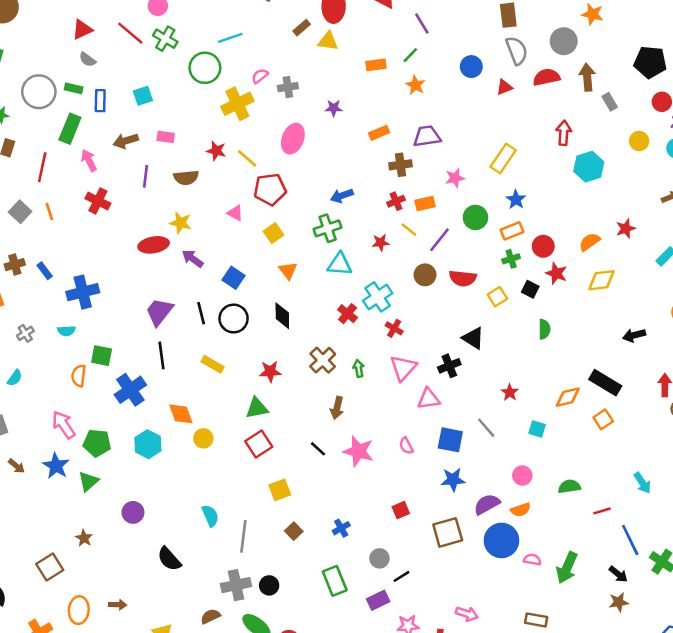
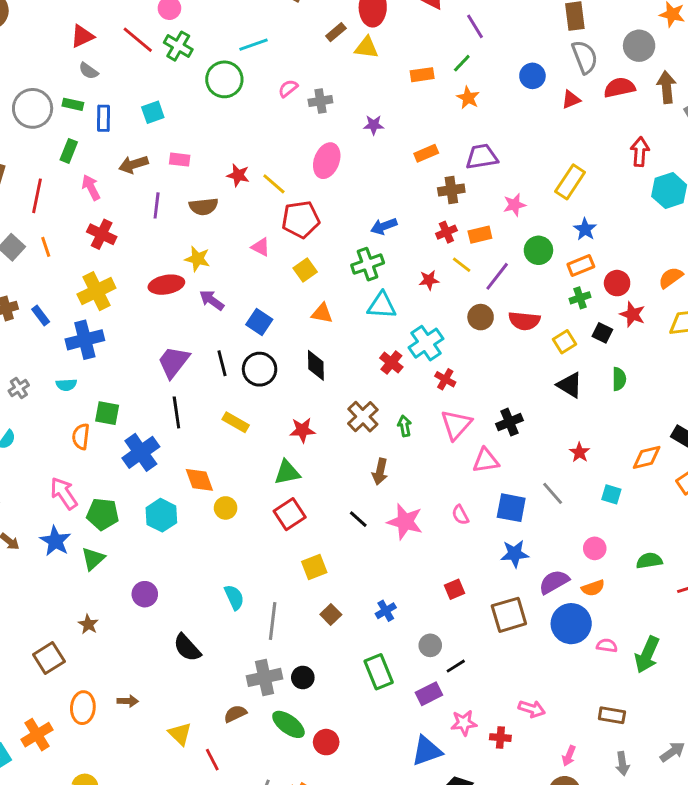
yellow cross: (237, 104) -> (96, 291), moved
green rectangle: (70, 129) -> (69, 151), size x0.7
orange triangle: (288, 271) -> (322, 313), turned -42
black triangle: (473, 338) -> (570, 385), moved

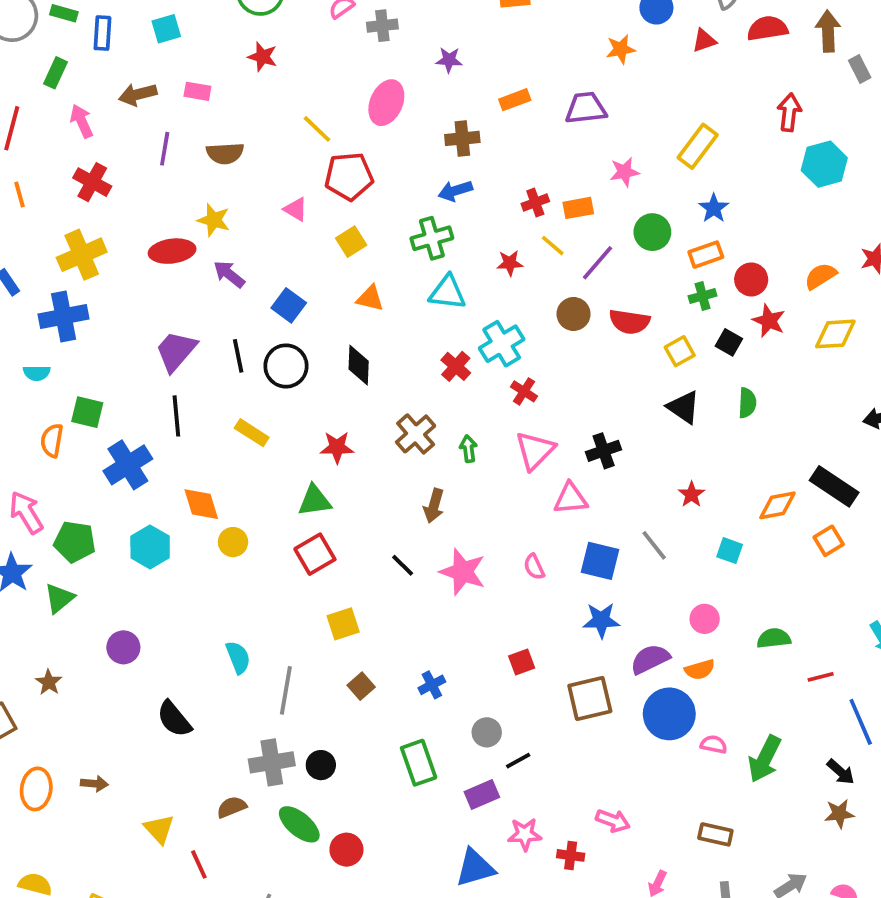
orange star: (468, 98) -> (621, 49), moved, turned 30
red star: (238, 175) -> (263, 57), moved
brown cross: (451, 190) -> (462, 138), moved

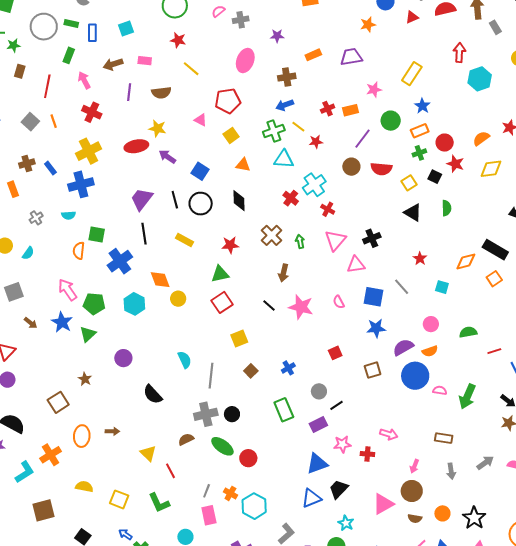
yellow line: (317, 129) -> (191, 69), moved
yellow line: (553, 246) -> (298, 127), moved
brown square: (590, 698) -> (373, 370), size x0.7

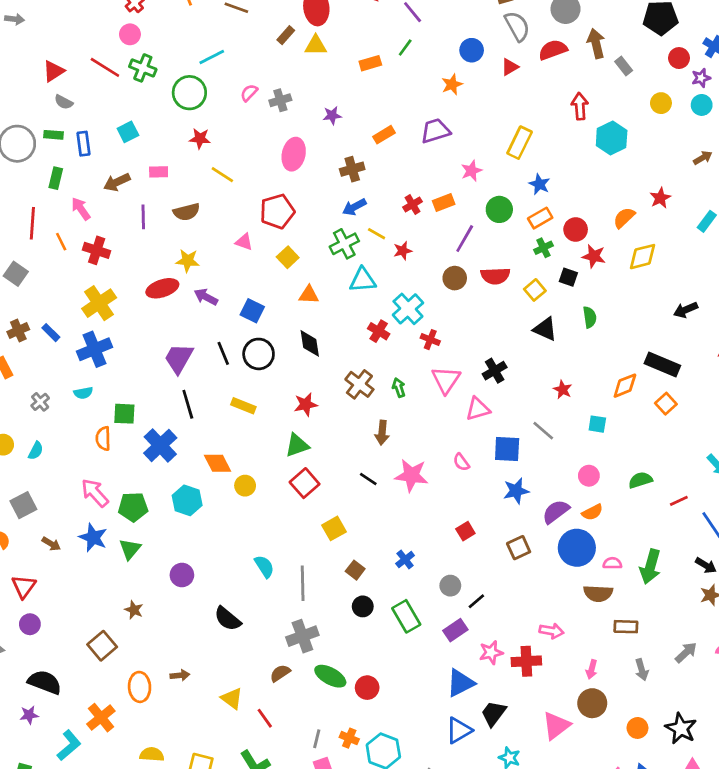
orange line: (54, 121) -> (61, 242), moved
black circle: (232, 414) -> (363, 606), moved
red cross: (367, 454) -> (526, 661), size x1.5
brown semicircle: (415, 518) -> (598, 593), moved, size x1.5

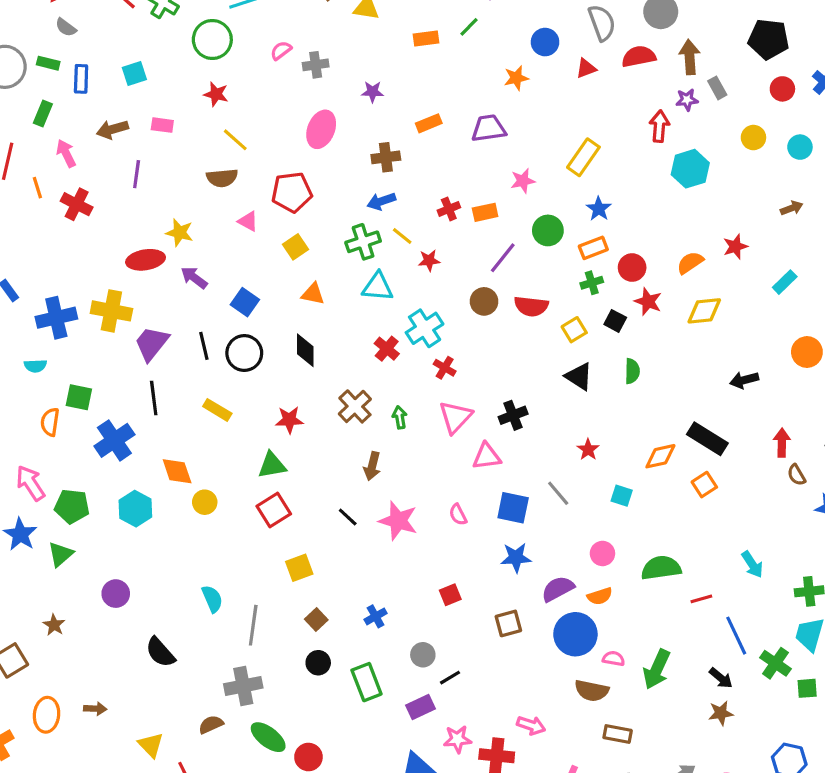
purple star: (701, 78) -> (687, 100), moved
brown semicircle: (187, 212) -> (222, 178), moved
yellow cross: (99, 303) -> (111, 311), moved, turned 36
green semicircle: (640, 480) -> (661, 568), size x1.4

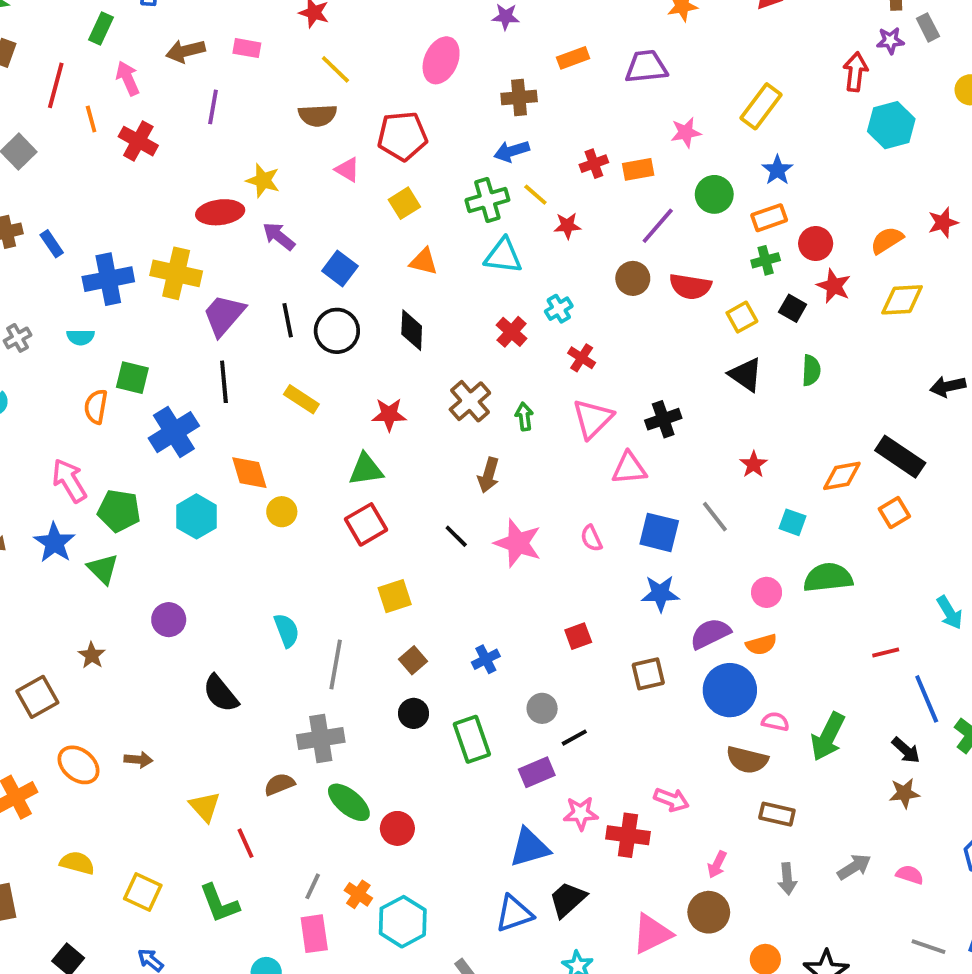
cyan cross: (425, 328) -> (559, 309), size x0.6
green triangle: (61, 554) -> (103, 569), turned -36
green semicircle: (661, 568) -> (828, 578), moved
orange ellipse: (47, 715) -> (79, 765), turned -60

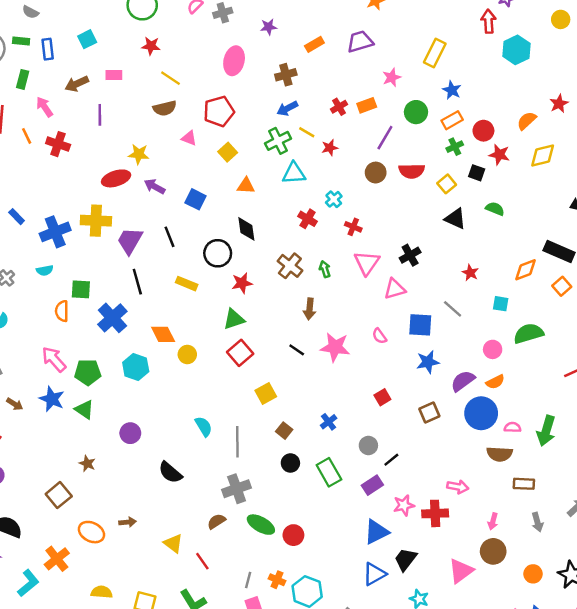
black circle: (337, 331) -> (218, 253), moved
green semicircle: (811, 370) -> (495, 209), turned -60

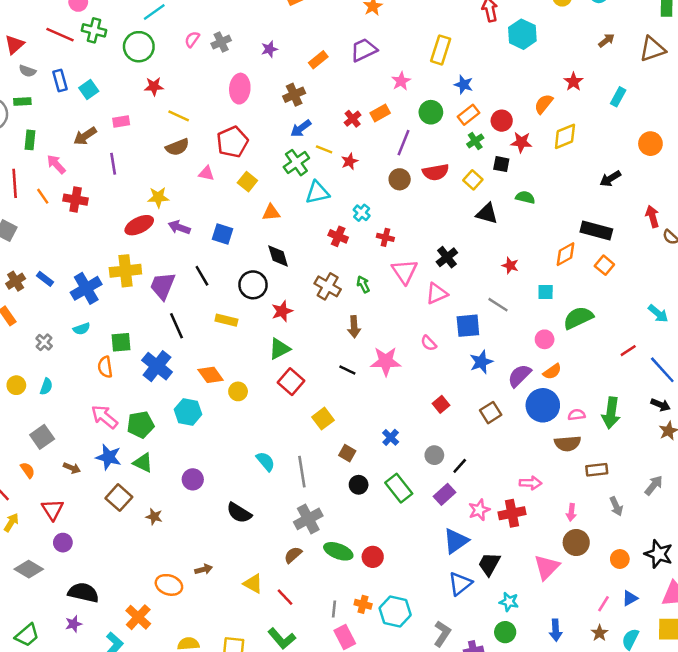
blue rectangle: (48, 49) -> (60, 81), moved
brown square: (59, 495) -> (119, 498), moved

